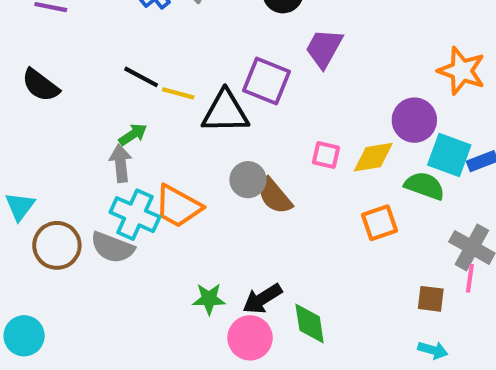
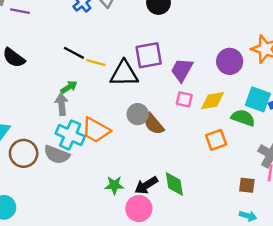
purple trapezoid: (324, 48) -> (182, 70), moved
purple square: (266, 81) -> (149, 55), turned -32
purple circle: (414, 120) -> (230, 61), moved
green diamond: (310, 323) -> (174, 184), moved

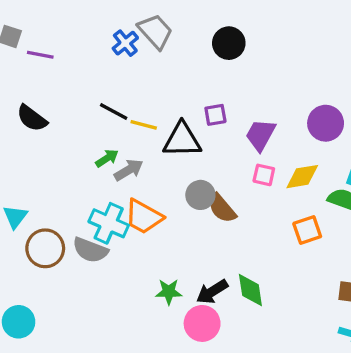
purple square: (149, 55) -> (215, 115), size x0.6
gray arrow: (62, 104) -> (129, 170), moved, turned 65

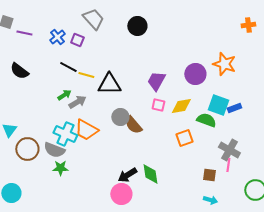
blue cross: (125, 43) -> (57, 37), moved
purple square: (215, 115) -> (77, 40), moved, turned 32
green star: (169, 292) -> (60, 168), moved

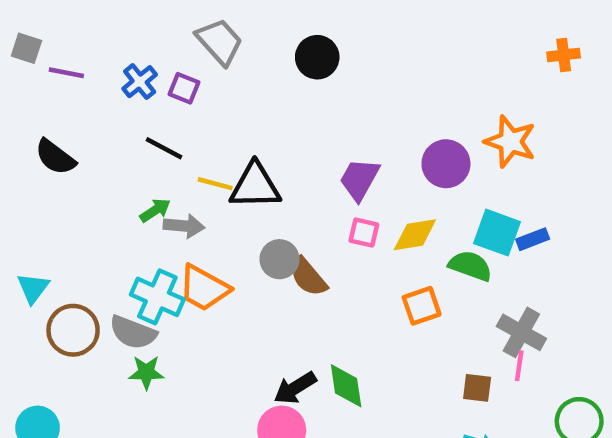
yellow line: (86, 75) -> (215, 184), moved
gray arrow: (77, 102) -> (184, 226), turned 36

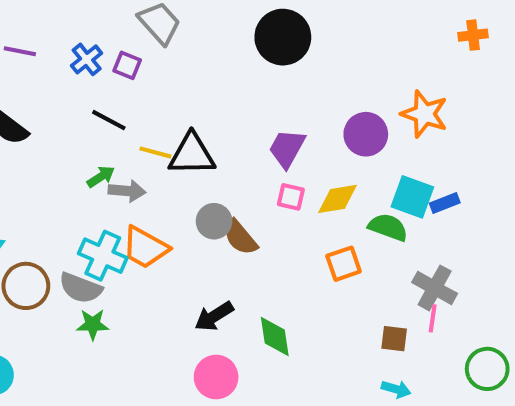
black circle: (317, 57) -> (283, 37), moved, size x1.4
black arrow: (295, 388) -> (214, 316), moved

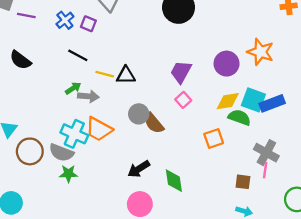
black triangle: (192, 154) -> (126, 75), size x0.7
pink square: (291, 197) -> (183, 100), turned 35
yellow diamond: (337, 199) -> (228, 101), moved
blue rectangle: (445, 203) -> (272, 103), size x1.5

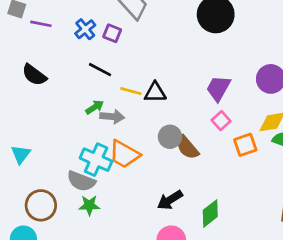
orange square: (214, 139) -> (245, 145), moved
brown circle: (30, 151) -> (41, 205), moved
green diamond: (174, 181) -> (210, 213), turned 60

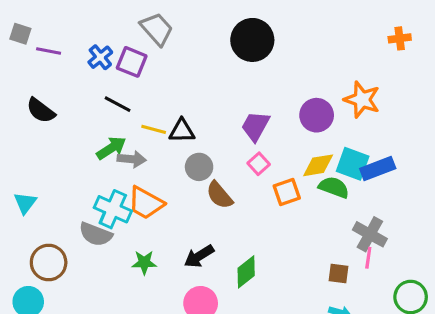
purple square: (112, 33) -> (132, 62), size x1.4
green arrow: (95, 107) -> (111, 148), size x1.4
gray circle: (170, 137) -> (199, 167), moved
green star: (89, 205) -> (144, 263), moved

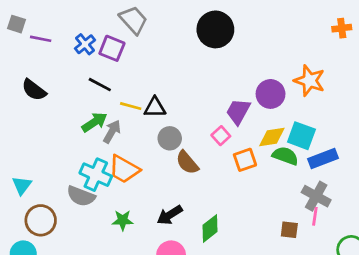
purple trapezoid: (255, 126) -> (238, 111), moved
gray arrow: (132, 159) -> (112, 132), turned -65
blue rectangle: (378, 168) -> (323, 158), moved
cyan triangle: (25, 203) -> (22, 185), moved

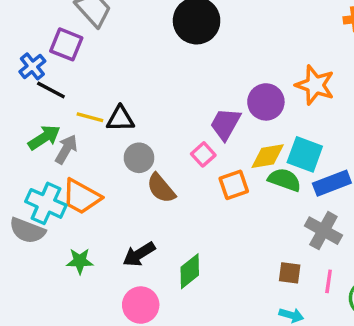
blue cross: (85, 44) -> (32, 66), moved
pink line: (315, 216) -> (329, 281), moved

